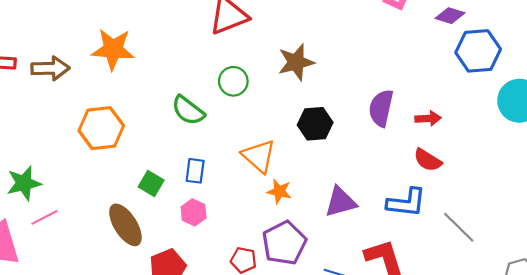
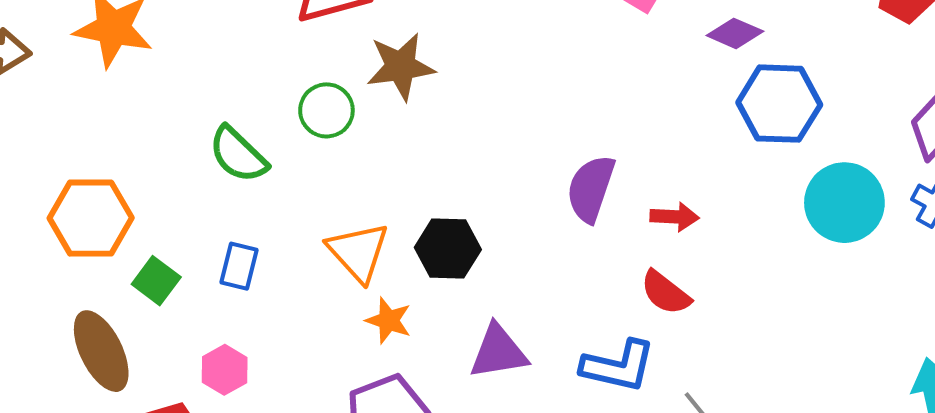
brown star: (296, 62) -> (401, 67), moved
black hexagon: (315, 124) -> (448, 248), moved
orange hexagon: (101, 128) -> (91, 218), moved
pink hexagon: (194, 212) -> (225, 370), moved

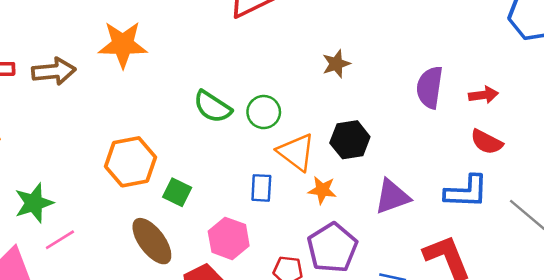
brown star: (401, 67) -> (336, 64), moved, size x0.7
green circle: (326, 110) -> (264, 112), moved
blue rectangle: (239, 266) -> (261, 188), moved
pink hexagon: (225, 370) -> (229, 238), size x1.4

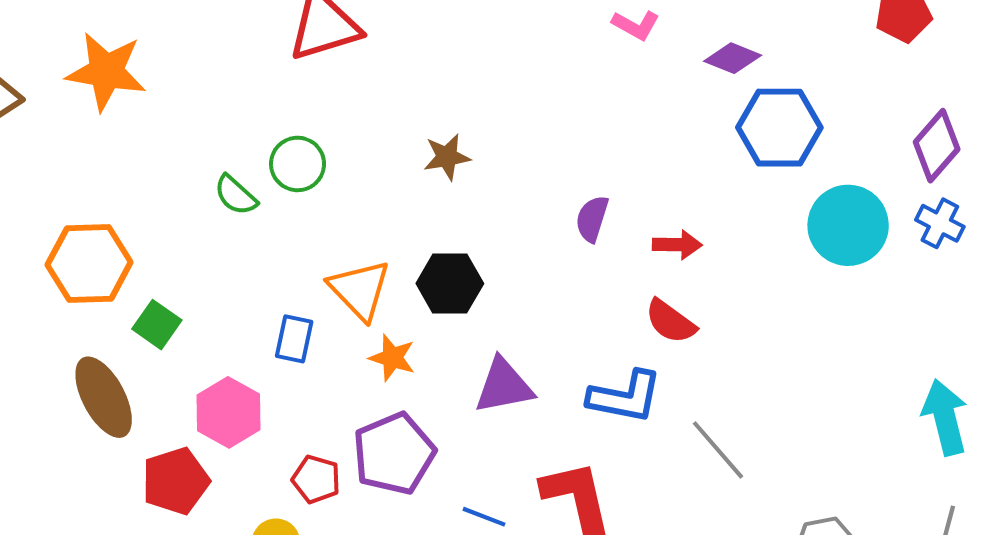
purple semicircle: (430, 87) -> (592, 219), size x0.7
green semicircle: (212, 107) -> (236, 195), size x0.7
green circle: (264, 112) -> (298, 164), moved

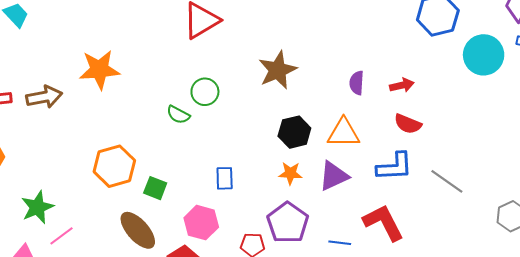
brown star: (447, 157) -> (278, 70), size x1.6
orange triangle: (360, 290) -> (344, 133), moved, turned -32
orange star: (392, 358) -> (290, 173), moved

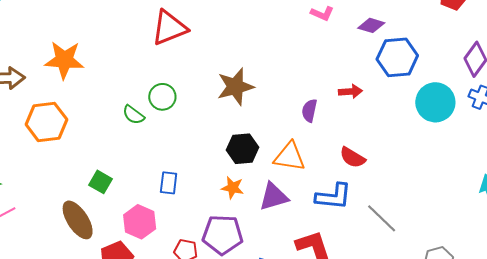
red arrow: (402, 85) -> (350, 91), moved
orange hexagon: (114, 166) -> (46, 122), moved
purple pentagon: (288, 223) -> (223, 235), turned 30

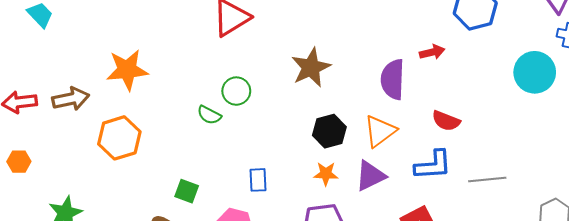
cyan circle: (435, 102) -> (535, 72), moved
purple semicircle: (309, 111) -> (393, 79), size x1.6
orange triangle: (289, 157) -> (380, 131), turned -36
gray line: (382, 218) -> (487, 180), turned -40

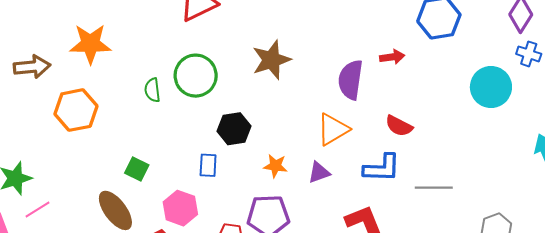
green circle: (236, 91) -> (196, 76), size x1.5
green semicircle: (209, 115) -> (152, 90), moved, turned 50
black hexagon: (329, 131) -> (234, 129), moved
purple triangle: (370, 176) -> (319, 172), size x0.7

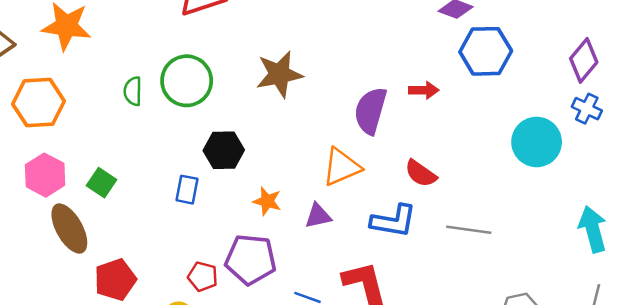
gray line: (434, 188) -> (469, 230), moved
pink hexagon: (180, 208) -> (45, 175), moved

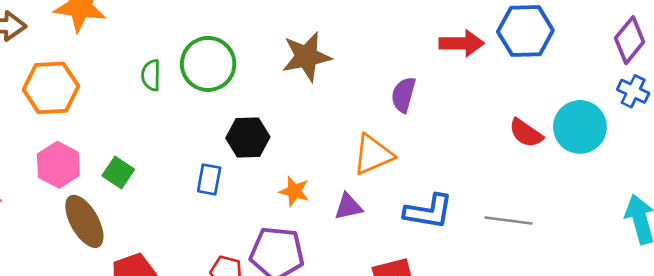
red arrow: (424, 90) -> (462, 43), moved, size x1.4
purple semicircle: (370, 111) -> (403, 95), size x0.7
red semicircle: (421, 173) -> (526, 133), moved

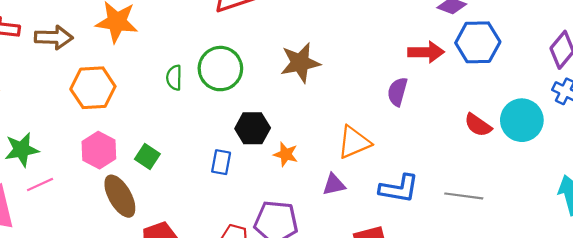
purple semicircle: (403, 95) -> (397, 92), moved
orange star: (294, 191) -> (286, 154), moved

